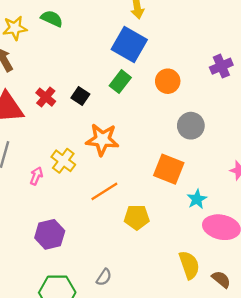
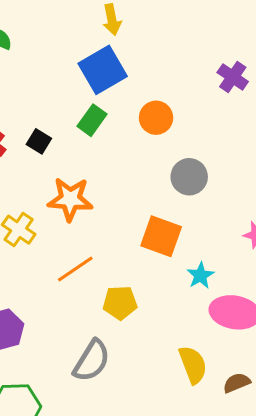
blue square: (129, 44) -> (103, 70), turned 32
purple cross: (221, 66) -> (233, 77), moved, turned -30
gray semicircle: (104, 277) -> (92, 361), moved, size x1.8
brown semicircle: (221, 279) -> (237, 383), turned -60

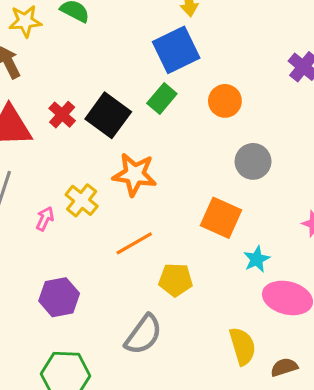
black square: (39, 141) -> (108, 115), size x1.8

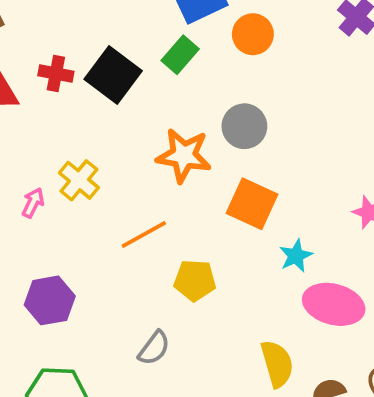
orange circle: (225, 101) -> (253, 34), moved
red cross: (62, 115) -> (56, 73), turned -32
gray circle: (253, 161) -> (244, 126), moved
orange star: (135, 174) -> (184, 155), moved
gray semicircle: (143, 335) -> (154, 348), size x0.7

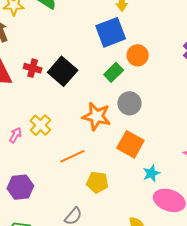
green rectangle: (180, 55) -> (114, 72), moved

